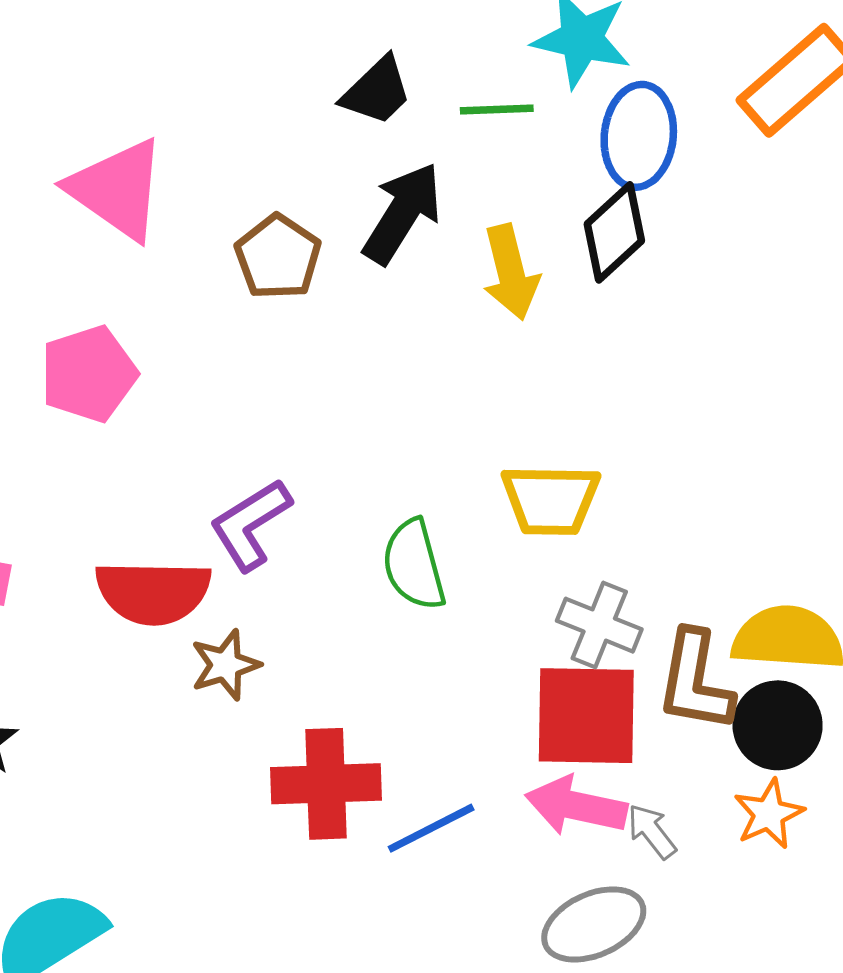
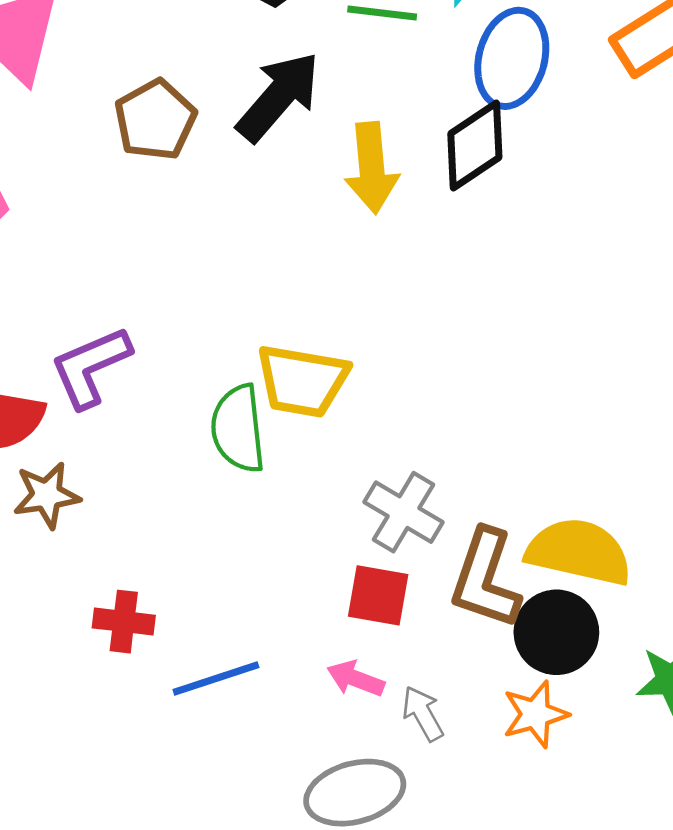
yellow trapezoid: (551, 500) -> (302, 381), moved
red square: (586, 716) -> (378, 595), size x0.6
red cross: (326, 784) -> (124, 622), size x0.6
pink arrow: (576, 806) -> (356, 679), size x0.6

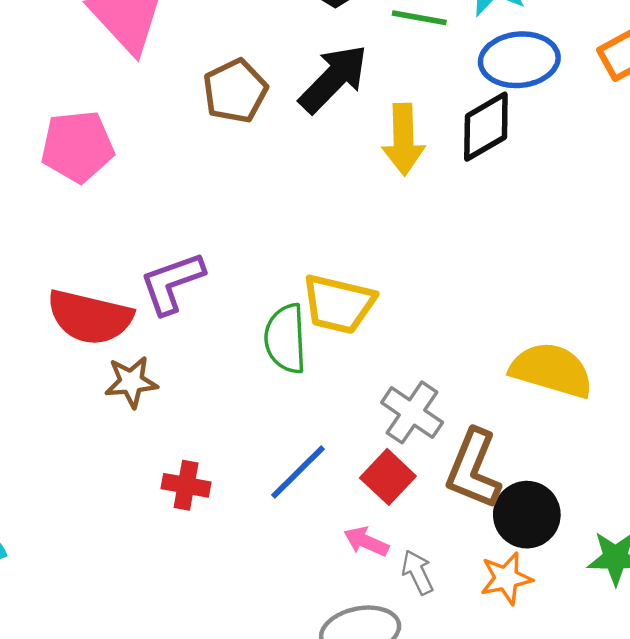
blue ellipse: (512, 58) -> (519, 60), turned 66
yellow semicircle: (579, 552) -> (552, 370), moved
red square: (378, 595) -> (388, 477), turned 30
blue line: (216, 679) -> (298, 472), moved, turned -30

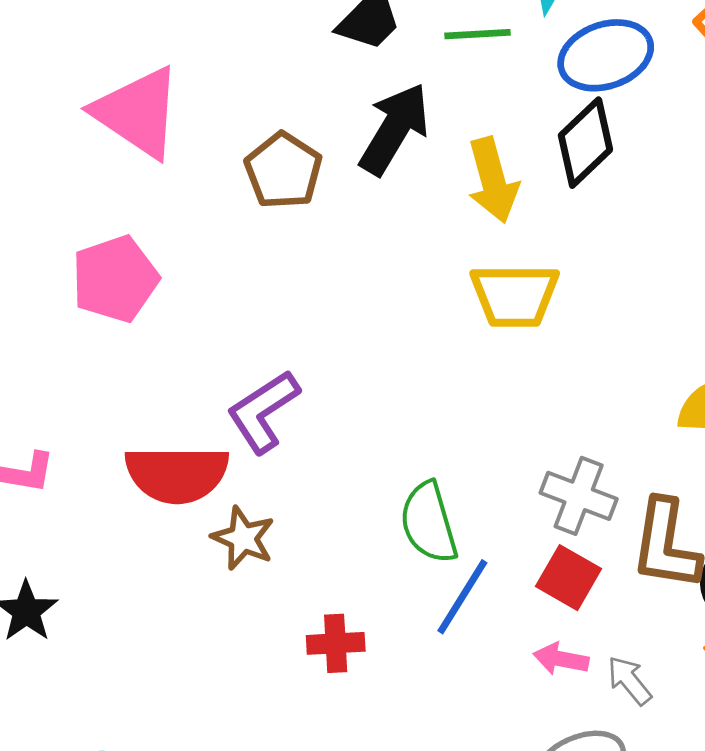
yellow trapezoid: (338, 304) -> (515, 295), moved
green semicircle: (286, 339) -> (429, 523), moved
brown star: (131, 382) -> (243, 538), turned -30

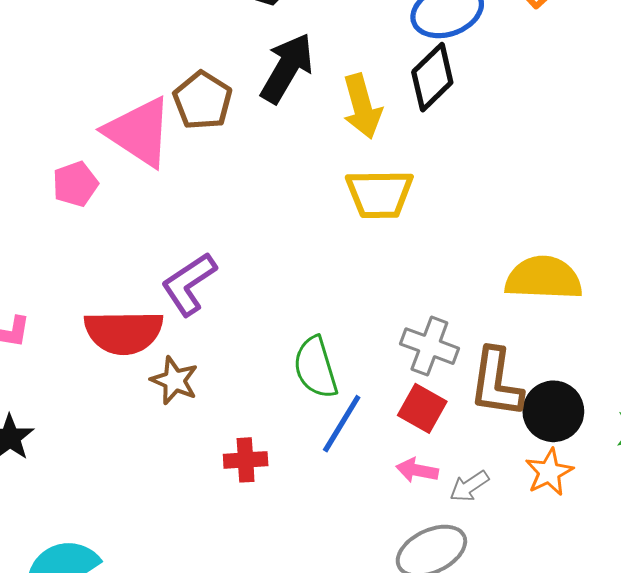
pink triangle: (138, 112) -> (139, 132), moved
pink pentagon: (115, 279) -> (75, 184), size x0.7
gray arrow: (629, 680) -> (469, 486), turned -84

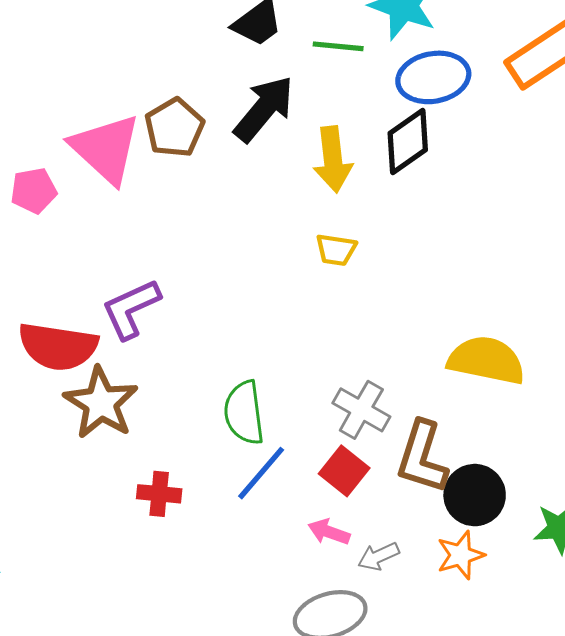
yellow trapezoid: (379, 194) -> (336, 250), size x0.6
brown star: (174, 381) -> (101, 403), size x1.5

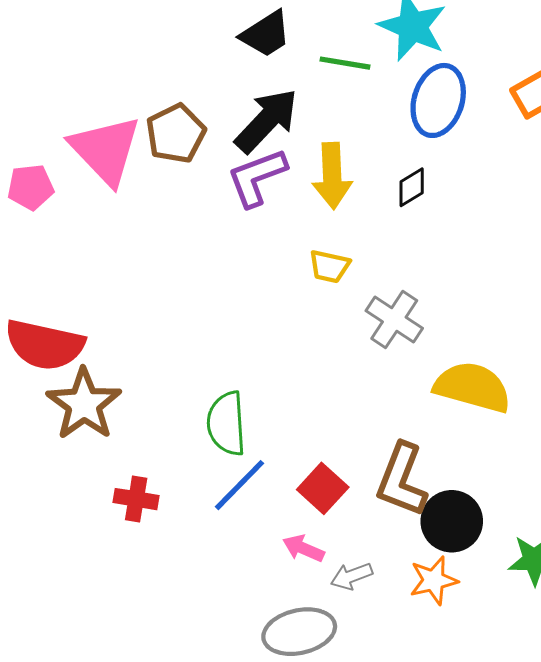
blue ellipse: (433, 77) -> (438, 100), turned -66
black diamond: (408, 142) -> (412, 187), moved, size x0.6
purple L-shape: (131, 309) -> (257, 177), moved
gray cross: (361, 410) -> (394, 319), moved

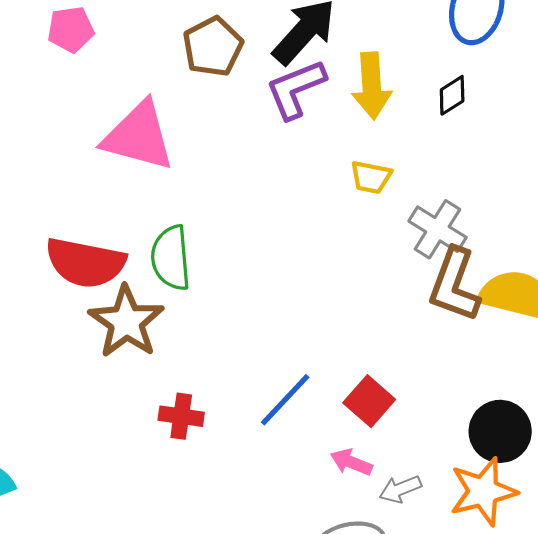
pink triangle: (106, 150) -> (139, 136), moved, turned -30
pink pentagon: (31, 187) -> (71, 29), moved
green semicircle: (226, 423) -> (171, 258), moved
brown L-shape: (402, 480) -> (454, 285), moved
orange star: (434, 580) -> (483, 491), size x1.4

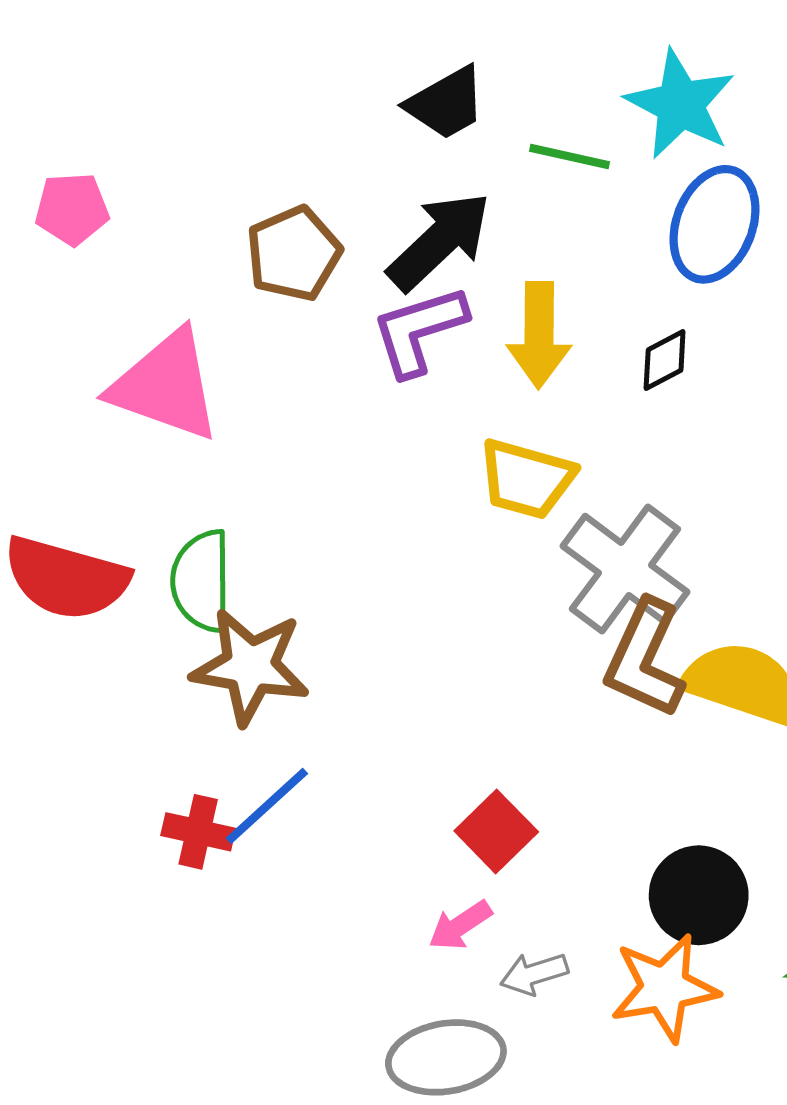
yellow trapezoid: (371, 177) -> (526, 479), size x1.5
gray cross: (437, 229) -> (625, 569), size x1.4
brown star: (126, 322) -> (250, 666), moved, turned -30
blue line: (285, 400) -> (267, 806), moved
pink arrow: (351, 462) -> (460, 925), turned -60

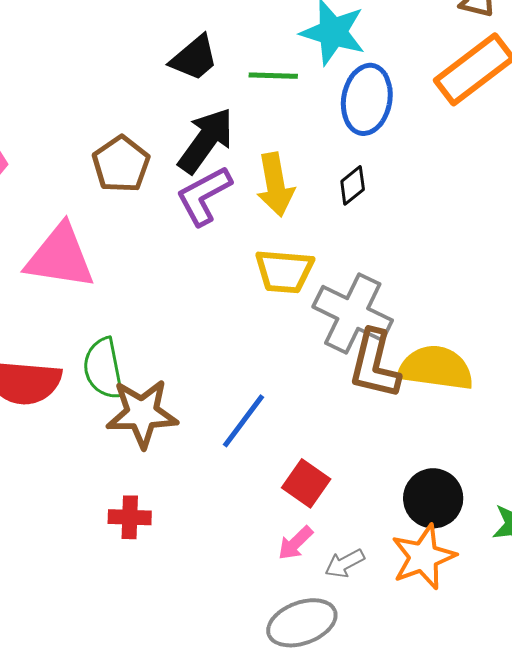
blue line: (267, 806) -> (244, 421), moved

